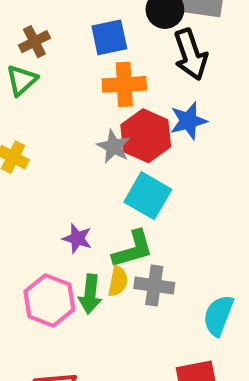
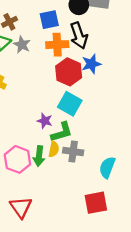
black arrow: (191, 54) -> (79, 35), moved
gray star: (114, 146) -> (22, 45), moved
purple star: (77, 238) -> (45, 121), moved

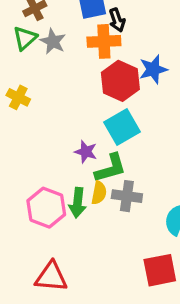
black arrow: (79, 35) -> (117, 20), moved, size x0.6
cyan square: (70, 104) -> (122, 127), turned 30
red triangle: (21, 207) -> (51, 277), turned -50

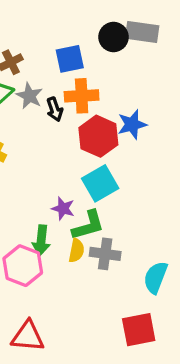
black arrow: (117, 20) -> (55, 109), moved
green arrow: (78, 203) -> (41, 240), moved

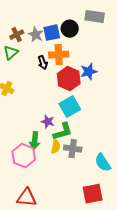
black circle: (114, 37) -> (70, 29), moved
gray star: (29, 96) -> (36, 35), moved
cyan semicircle: (156, 277) -> (103, 163), turned -54

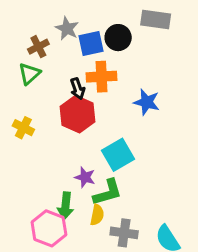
gray star: (36, 35) -> (67, 29), moved
blue star: (89, 72) -> (147, 102), turned 30
red hexagon: (69, 79) -> (77, 114), moved
gray cross: (73, 149) -> (124, 233), moved

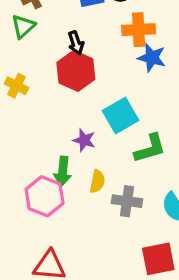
orange cross: (102, 77) -> (139, 30), moved
green L-shape: (108, 192) -> (150, 148), moved

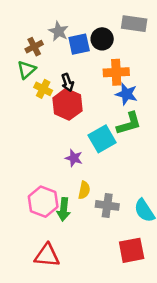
yellow cross: (17, 86) -> (43, 89), moved
green L-shape: (150, 148) -> (129, 123), moved
green arrow: (63, 171) -> (64, 209), moved

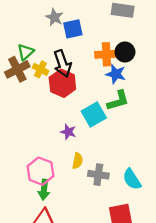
black circle: (102, 39) -> (125, 52), moved
brown cross: (34, 47) -> (17, 69), moved, size x1.5
black arrow: (67, 83) -> (62, 64), size x1.6
green arrow: (64, 209) -> (44, 190), moved

